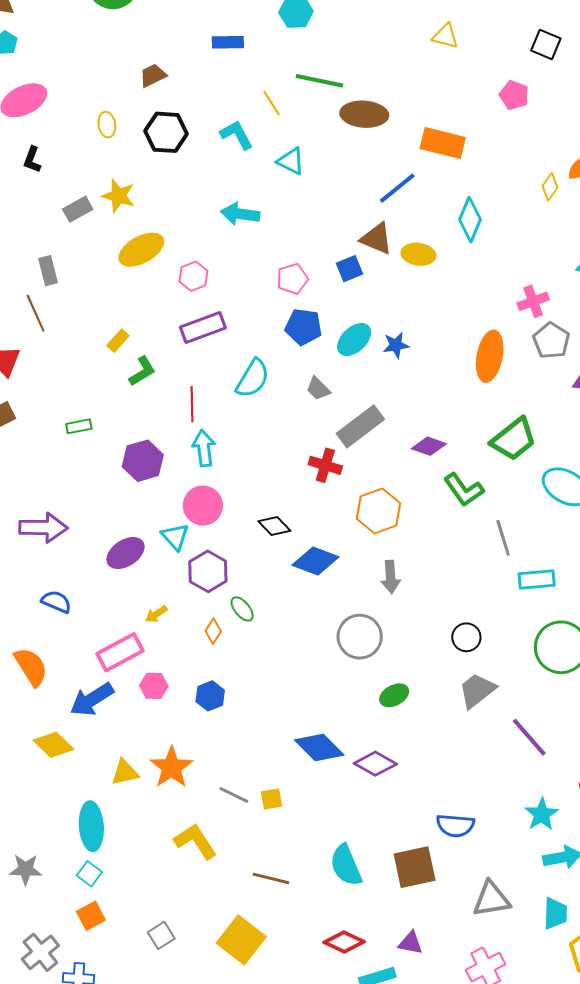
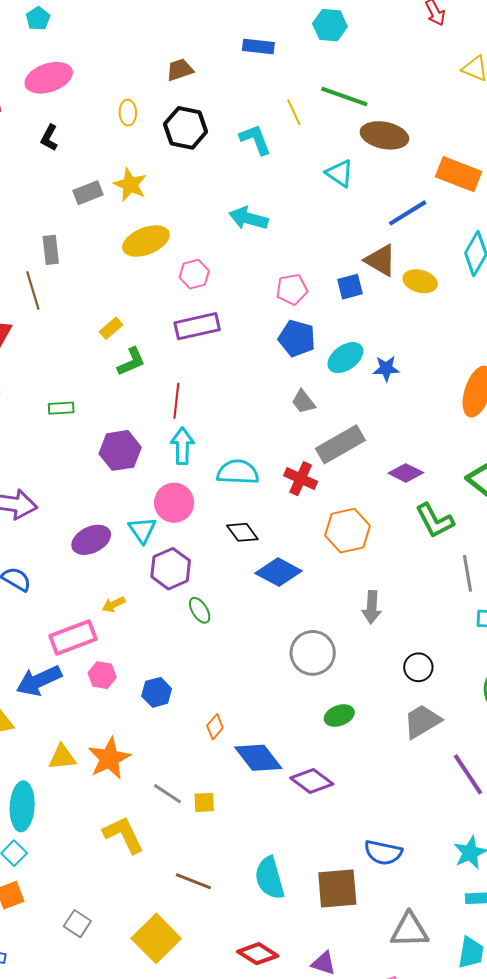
cyan triangle: (291, 161) -> (340, 173), moved
cyan semicircle: (253, 379) -> (238, 472), moved, turned -126
gray arrow: (391, 577) -> (372, 607), moved
orange diamond: (213, 631) -> (215, 727), moved
gray square: (161, 935) -> (77, 924), turned -32

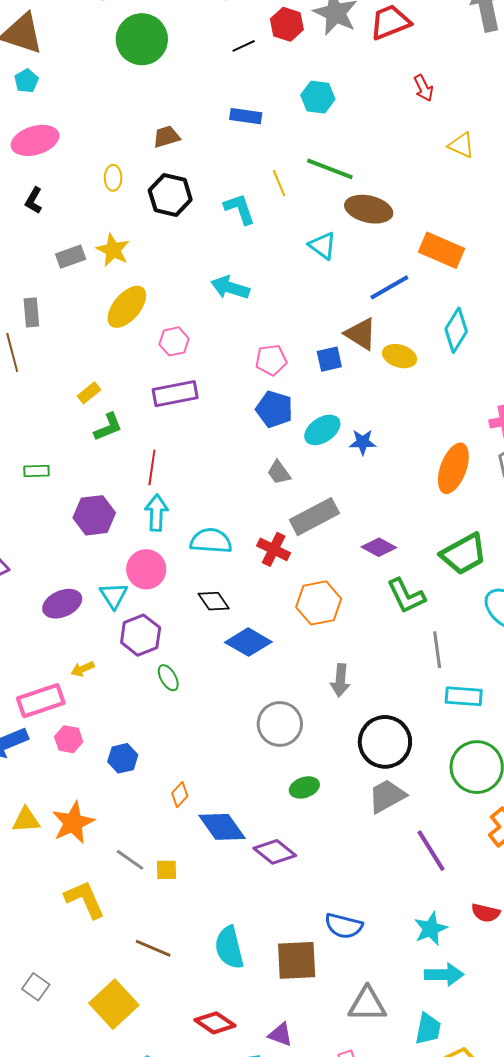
yellow ellipse: (146, 241) -> (127, 307), turned -30
black circle: (418, 667) -> (385, 742), size x1.8

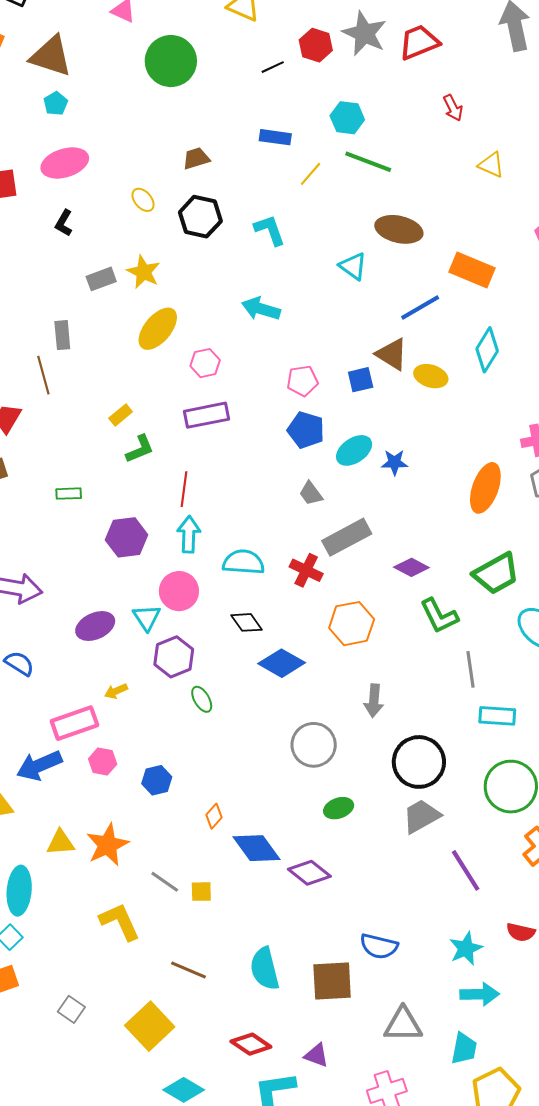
green line: (330, 169) -> (368, 162), moved
yellow ellipse: (113, 178) -> (143, 200), turned -40
yellow line: (279, 183) -> (311, 174), moved, turned 64

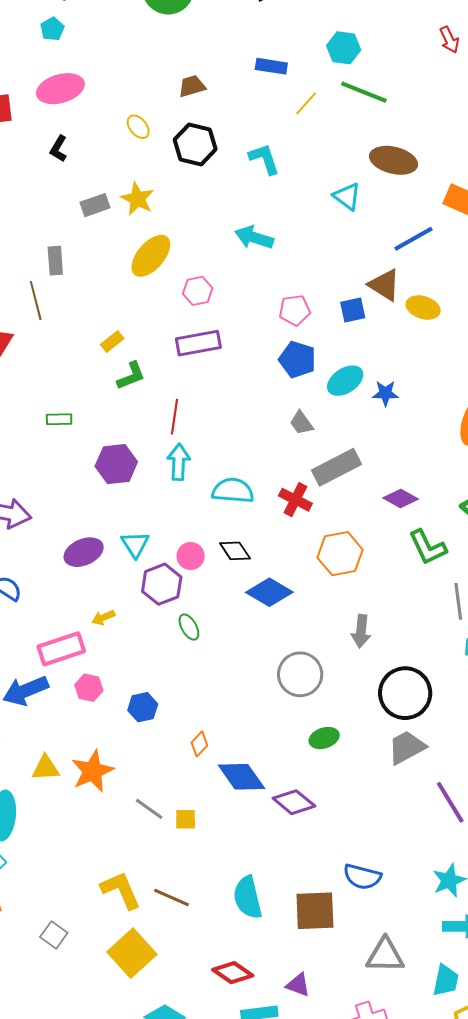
pink circle: (179, 591) -> (191, 556), moved, size x0.7
yellow L-shape: (120, 922) -> (121, 890), moved

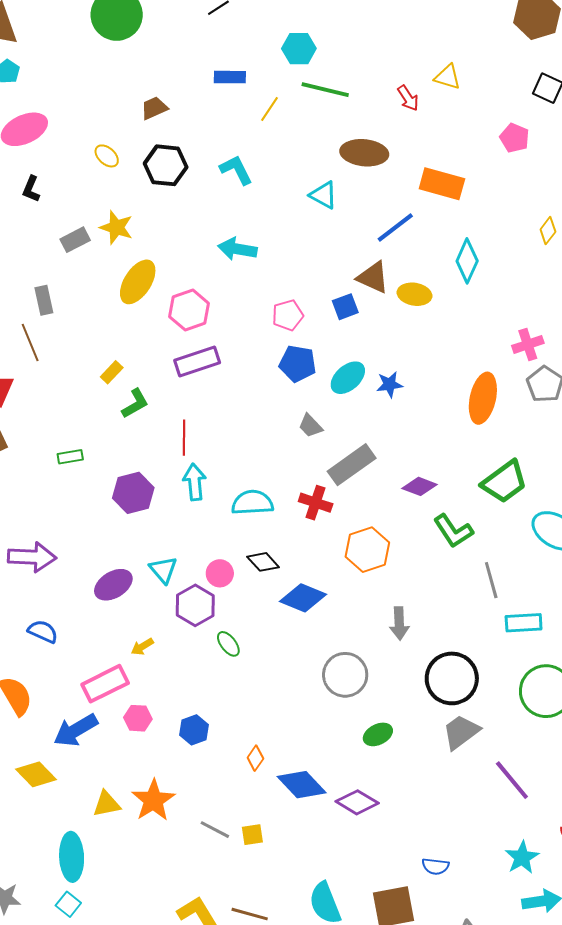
red arrow: (449, 40) -> (408, 98), moved
pink hexagon: (198, 291) -> (189, 310), size x1.4
blue semicircle: (362, 877) -> (435, 866), size x0.7

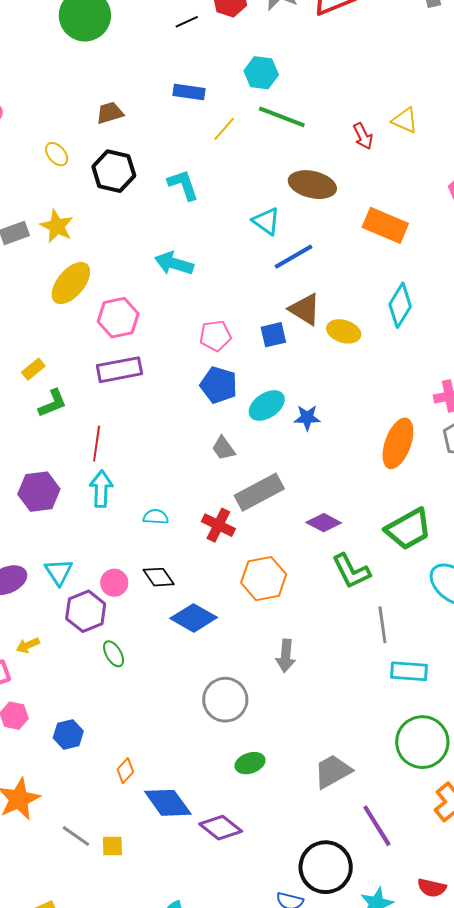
blue line: (395, 228) -> (294, 257), moved
cyan semicircle: (252, 503) -> (156, 517), size x0.6
black circle: (452, 678) -> (326, 867), moved

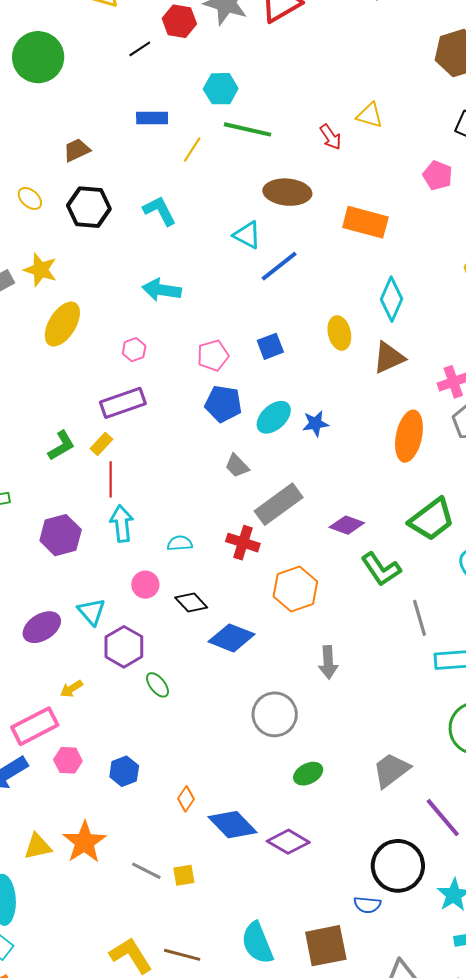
brown triangle: (305, 309) -> (389, 358), moved, turned -48
pink hexagon: (118, 318) -> (134, 350), moved, size x0.6
yellow ellipse: (344, 331) -> (339, 333), turned 68
yellow rectangle: (33, 369) -> (101, 444), moved
pink circle: (114, 583) -> (145, 585), moved

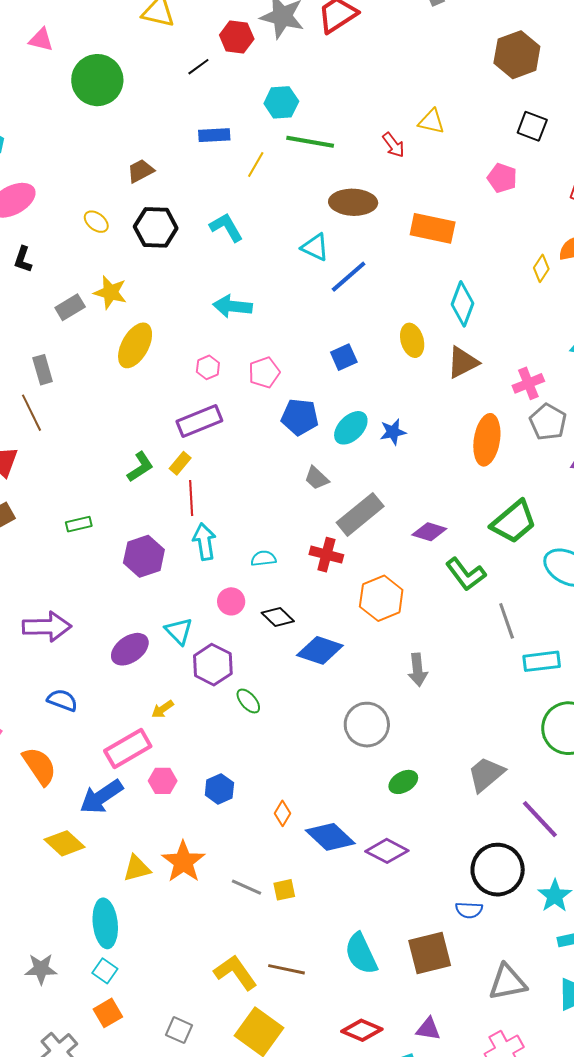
pink pentagon: (213, 356) -> (264, 372), moved

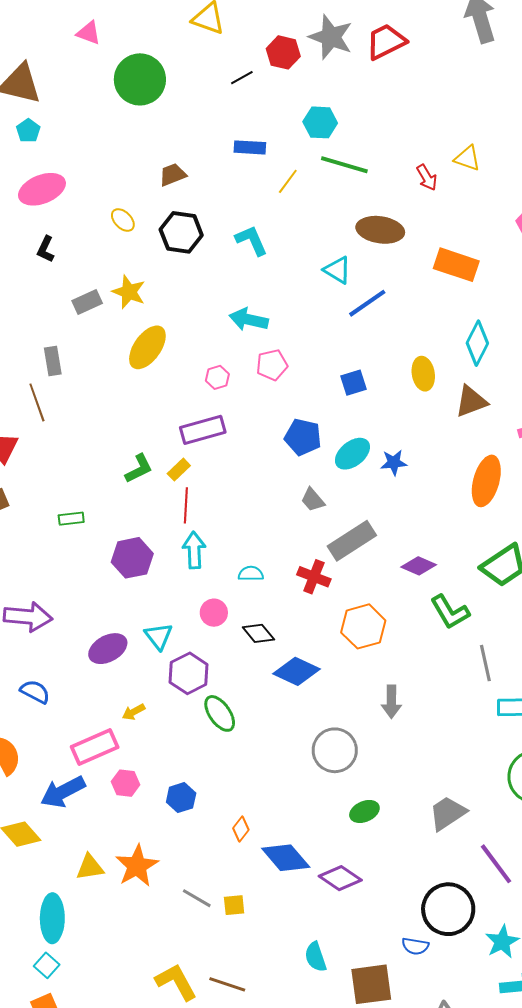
pink pentagon: (264, 372) -> (272, 365), moved
green ellipse: (248, 701) -> (220, 713), size x1.4
cyan semicircle: (361, 954) -> (316, 957), moved, size x0.7

